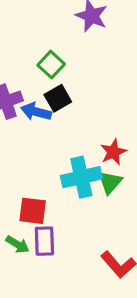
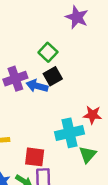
red star: (113, 152) -> (92, 115), turned 30
green triangle: (110, 182) -> (88, 155), moved

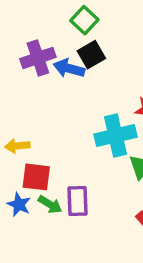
red square: (35, 157) -> (36, 177), moved

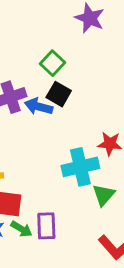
black square: (91, 55) -> (59, 94), turned -30

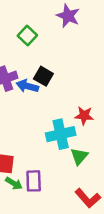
green square: (52, 63) -> (27, 36), moved

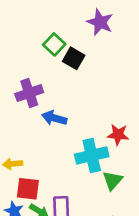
black square: (43, 76) -> (74, 58), moved
blue arrow: (27, 86) -> (54, 118), moved

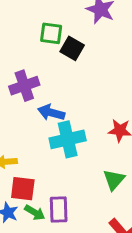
green square: (54, 44) -> (51, 33), turned -35
cyan cross: (92, 155) -> (68, 139), moved

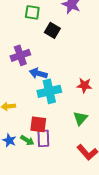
green square: (51, 33) -> (32, 12), moved
red square: (23, 189) -> (38, 124), moved

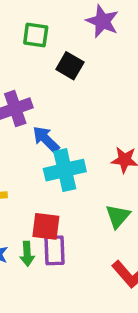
blue arrow: (38, 73) -> (46, 139), turned 30
green arrow: (27, 140) -> (27, 254), turned 56

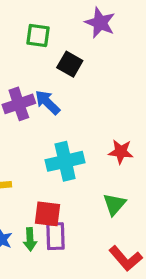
blue arrow: (46, 139) -> (48, 102), moved

